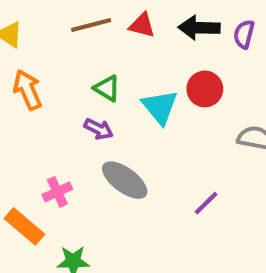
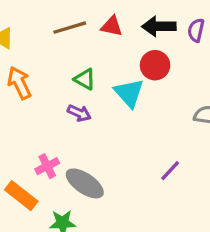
red circle: (205, 89) -> (155, 65), moved
gray ellipse: (125, 180) -> (85, 183), moved

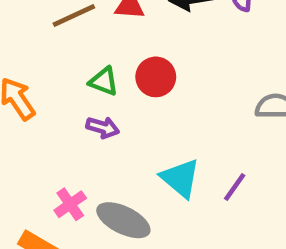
red circle: (155, 65) -> (156, 77), moved
cyan triangle: (129, 93) -> (180, 178), moved

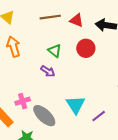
red circle: (156, 77) -> (86, 48), moved

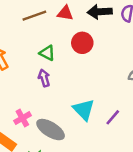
purple arrow: (48, 71) -> (44, 78), turned -128

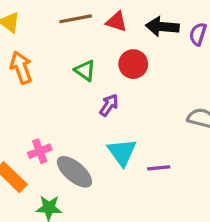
purple arrow: (44, 78) -> (109, 105), moved, turned 42
purple line: (113, 117) -> (159, 168), turned 35

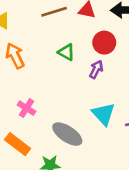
purple arrow: (109, 105) -> (96, 69), moved
pink cross: (40, 151) -> (27, 108), moved, turned -30

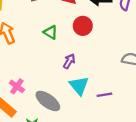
purple arrow: (96, 69) -> (69, 61), moved
pink cross: (27, 108) -> (17, 86), moved

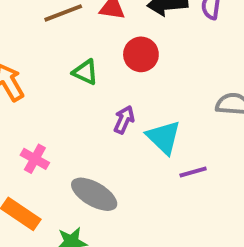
pink cross: (17, 86) -> (35, 159), moved
cyan triangle: (79, 86) -> (164, 137), moved

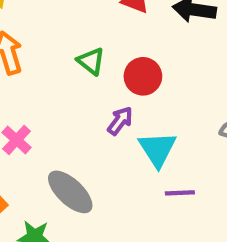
red circle: (141, 54) -> (143, 76), moved

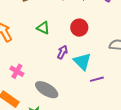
red circle: (143, 76) -> (79, 28), moved

